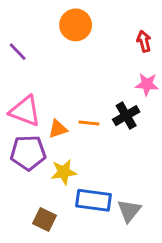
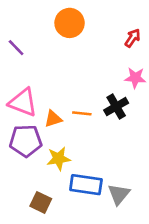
red arrow: (144, 41) -> (133, 38), turned 48

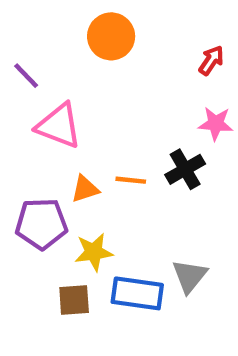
pink triangle: (23, 102) -> (59, 126), moved
gray triangle: (119, 194) -> (190, 276), moved
brown square: (41, 202) -> (74, 300), moved, turned -30

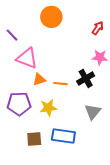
orange triangle: (85, 189) -> (39, 79), moved
yellow star: (94, 252) -> (48, 108), moved
gray triangle: (190, 276) -> (93, 112), moved

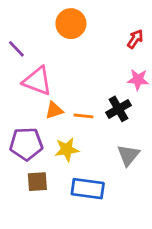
brown square: (34, 139) -> (37, 182), moved

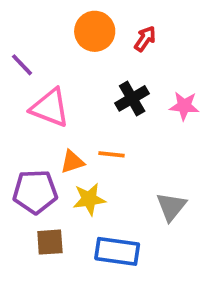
red arrow: (135, 39) -> (145, 39), moved
black cross: (118, 109) -> (132, 98), moved
orange triangle: (54, 110) -> (72, 162), moved

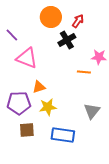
black cross: (132, 98) -> (67, 40), moved
orange line: (112, 154) -> (84, 72), moved

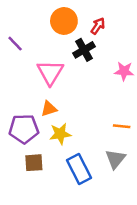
pink triangle: (27, 58) -> (50, 72), moved, turned 40
orange line: (84, 72) -> (122, 126), moved
gray triangle: (92, 111) -> (115, 159), moved
blue rectangle: (63, 135) -> (79, 169), turned 55

